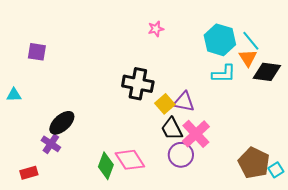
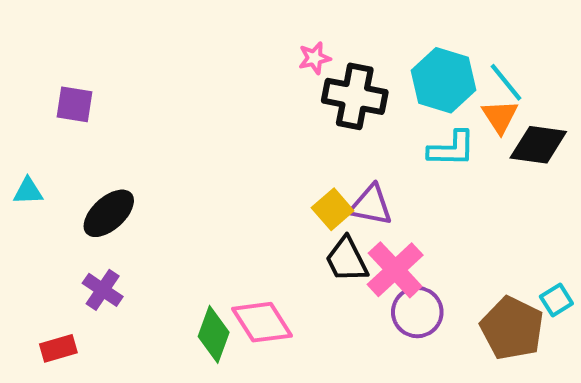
black cross: (138, 84) -> (355, 96), moved
black ellipse: (62, 123) -> (109, 213), moved
purple circle: (181, 155) -> (417, 312), moved
cyan square: (276, 170) -> (556, 300), moved

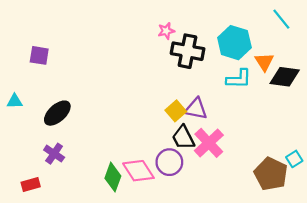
cyan line: (506, 82) -> (281, 19), moved
purple circle: (417, 312) -> (169, 162), moved

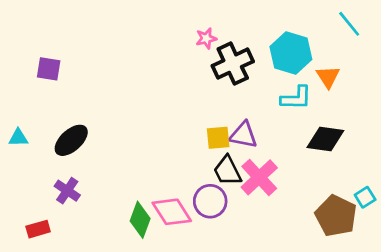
black cross: (188, 51) -> (233, 64), turned -36
black diamond: (285, 77) -> (325, 139), moved
cyan triangle: (15, 101) -> (18, 138), moved
yellow square: (176, 111) -> (218, 138), turned 36

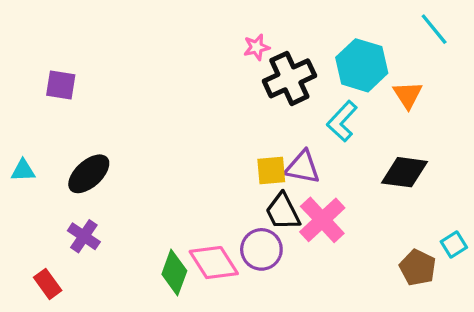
cyan L-shape: (296, 98) -> (342, 121), moved, turned 132
brown pentagon: (336, 216) -> (418, 268), size x0.7
red rectangle: (38, 229) -> (48, 284), turned 70

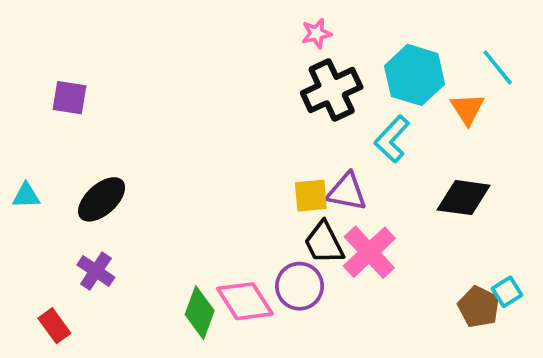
cyan line: (434, 29) -> (498, 67), moved
pink star: (257, 47) -> (317, 33), moved
cyan square: (454, 244) -> (507, 292), moved

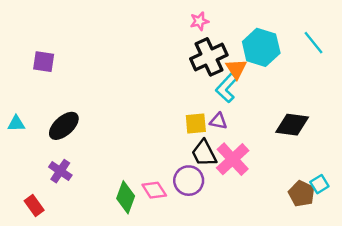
orange triangle: (467, 109) -> (236, 69), moved
cyan L-shape: (392, 139) -> (227, 88), moved
purple triangle: (347, 192) -> (218, 121), size x0.7
pink diamond: (245, 301) -> (154, 190), size x0.7

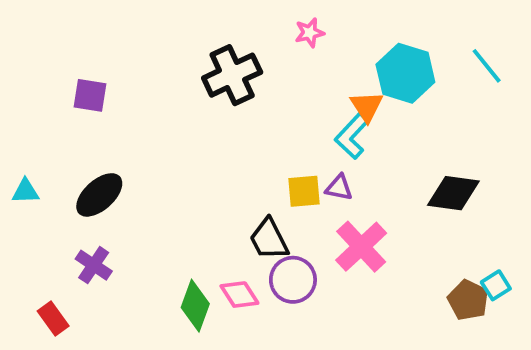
black cross: (209, 57) -> (232, 75), moved
purple square: (44, 62) -> (90, 95), moved
black trapezoid: (204, 153) -> (269, 239), moved

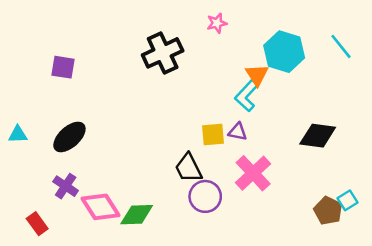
pink diamond: (239, 295) -> (100, 207), moved, size x1.4
green diamond: (195, 306) -> (137, 215), turned 68

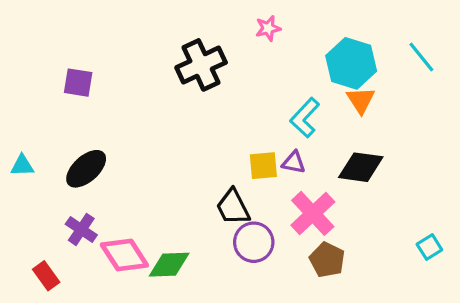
orange triangle: (257, 75) -> (361, 100), moved
black diamond: (318, 136) -> (361, 167), moved
brown pentagon: (328, 211) -> (327, 260), moved

